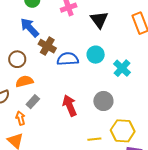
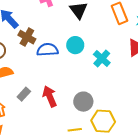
gray circle: (103, 101) -> (83, 102), moved
gray rectangle: (33, 102) -> (24, 94), moved

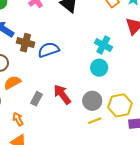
cyan circle: (75, 45) -> (99, 68), moved
gray circle: (83, 102) -> (92, 101), moved

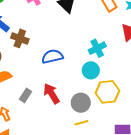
cyan cross: (103, 45) -> (97, 48), turned 30
blue semicircle: (49, 50) -> (52, 57), moved
yellow hexagon: (120, 105) -> (107, 92), moved

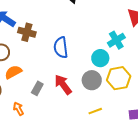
cyan cross: (97, 48) -> (116, 40), moved
blue semicircle: (52, 57) -> (61, 48), turned -80
gray circle: (81, 103) -> (92, 80), moved

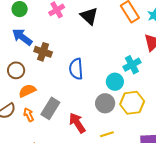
red arrow: (63, 84) -> (77, 123), moved
gray rectangle: (37, 88) -> (50, 108), size x1.5
orange arrow: (18, 109) -> (29, 115), moved

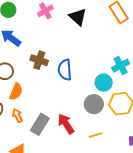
brown cross: (43, 52) -> (39, 60), moved
orange semicircle: (27, 91) -> (16, 92), turned 138
gray rectangle: (50, 108) -> (40, 124), moved

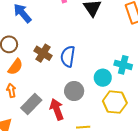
brown cross: (39, 60) -> (43, 53), moved
cyan cross: (121, 66) -> (123, 65), turned 30
gray circle: (94, 104) -> (74, 91), moved

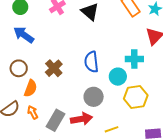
brown cross: (43, 53) -> (54, 68), turned 30
blue semicircle: (68, 56) -> (91, 62), moved
red arrow: (57, 109) -> (81, 119), turned 115

